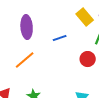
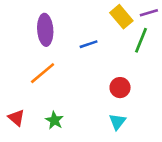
red circle: (88, 59) -> (120, 88), moved

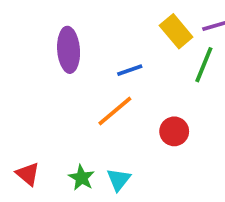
orange line: (43, 73) -> (115, 111), moved
cyan triangle: (117, 122) -> (119, 180), moved

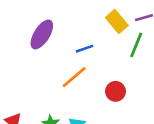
purple ellipse: (69, 50) -> (42, 34), turned 36

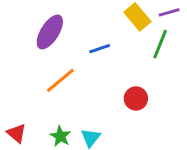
orange line: (74, 77) -> (60, 80), moved

